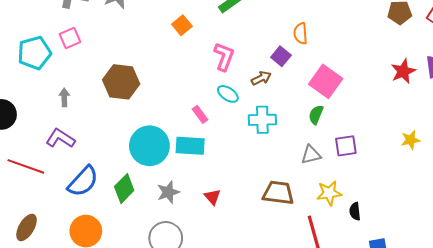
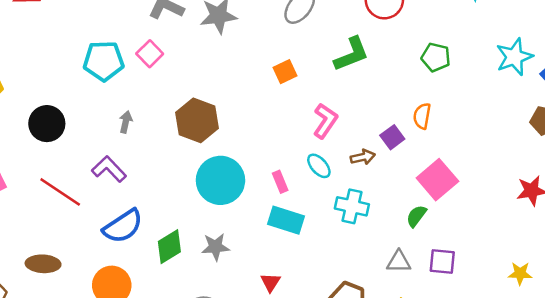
pink square: (70, 38) -> (150, 54), turned -35
cyan circle: (149, 146) -> (220, 180), moved
cyan rectangle: (190, 146) -> (286, 220), moved
gray star: (168, 192) -> (215, 247), moved
brown ellipse: (27, 227) -> (43, 264), turned 48

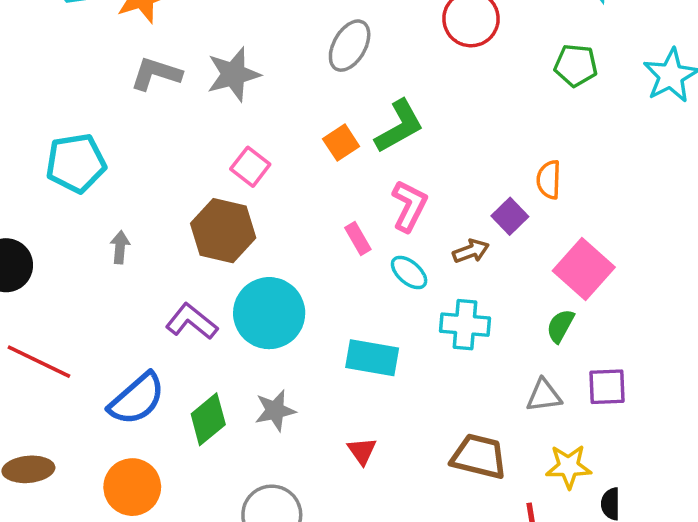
pink square: (150, 54) -> (250, 167), moved
green L-shape: (352, 54) -> (399, 126), moved
green pentagon: (436, 57) -> (576, 65), moved
purple L-shape: (109, 169) -> (191, 321), moved
pink rectangle: (280, 182) -> (358, 238), moved

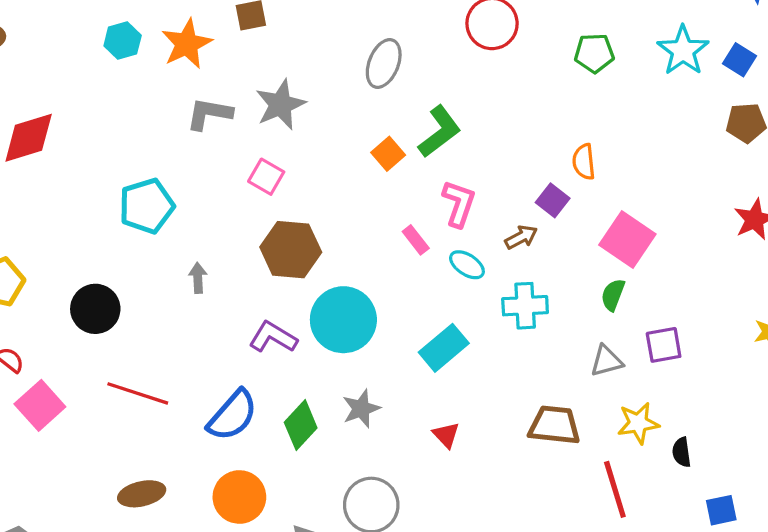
pink square: (250, 167) -> (266, 177), moved
cyan rectangle: (372, 358) -> (444, 348), turned -42

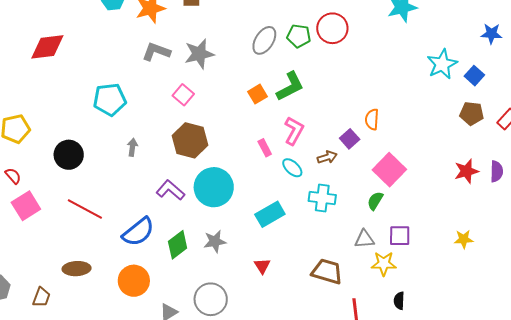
green pentagon: (594, 53) -> (299, 36), moved
yellow star: (638, 423) -> (384, 264), moved

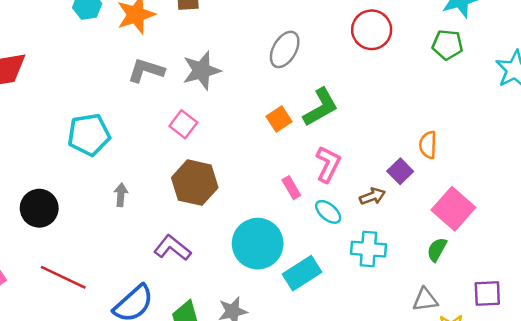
green pentagon: (299, 36) -> (447, 45), moved
cyan circle: (214, 187) -> (258, 244), moved
purple square: (400, 236) -> (487, 293), moved

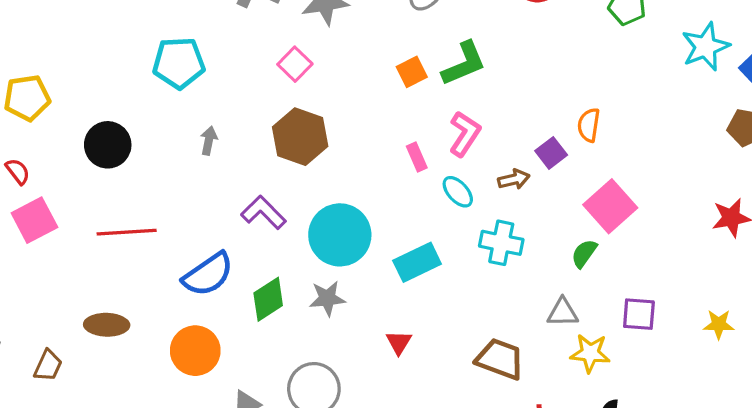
cyan circle: (258, 244) -> (340, 235), moved
red line: (63, 277) -> (127, 232), turned -36

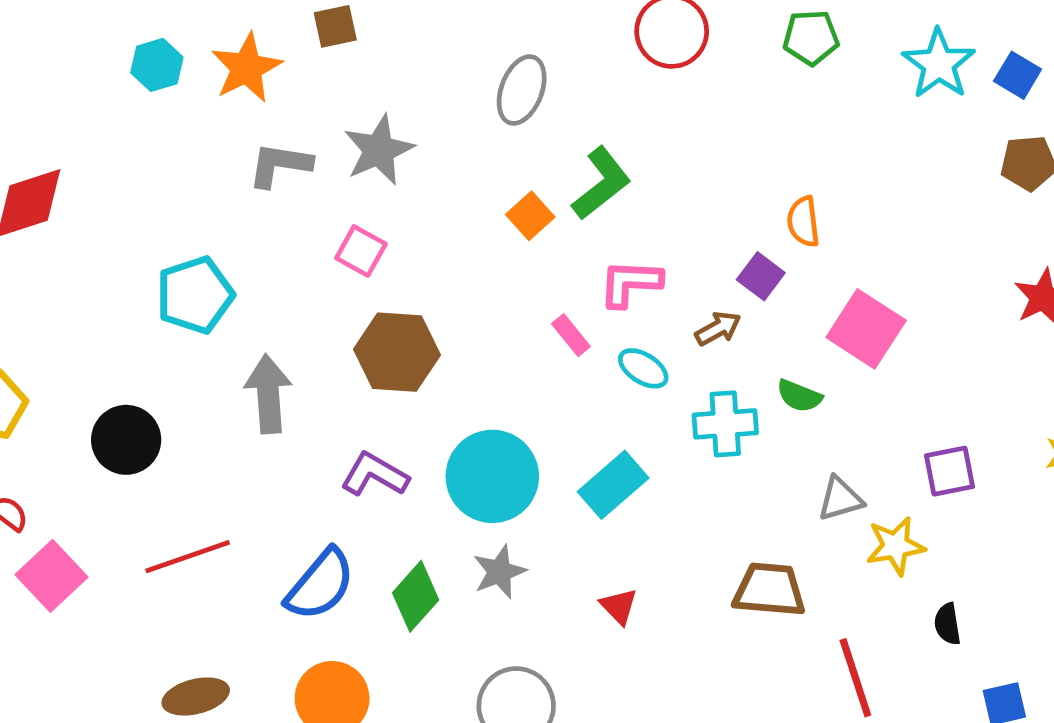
pink L-shape: (465, 134) -> (630, 283), turned -105
gray arrow: (209, 141) -> (268, 394), size x1.8
green semicircle: (584, 253) -> (799, 396), moved, turned -88

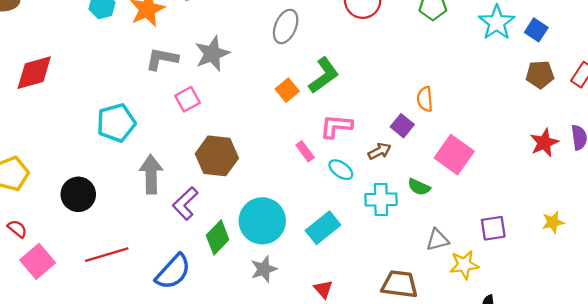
pink square: (361, 251) -> (188, 99), moved, turned 30
purple L-shape: (375, 475) -> (185, 203), moved, turned -76
green diamond: (416, 596) -> (218, 237), moved

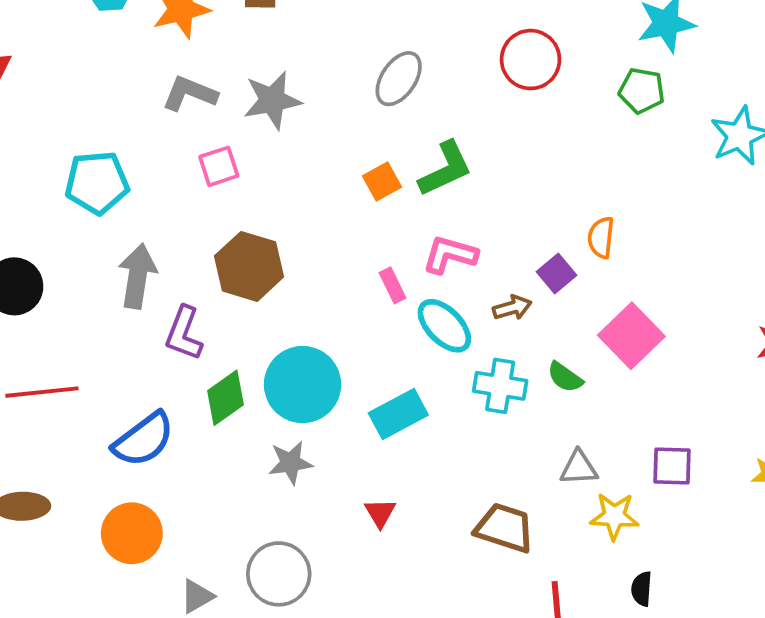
cyan ellipse: (341, 170) -> (444, 326), size x1.4
purple L-shape: (185, 203) -> (184, 333), turned -36

